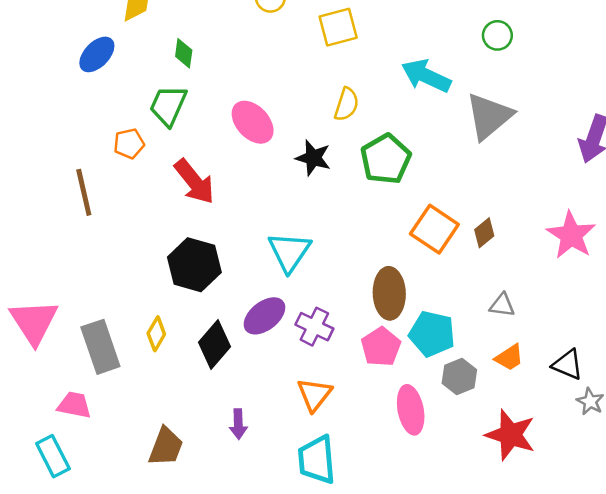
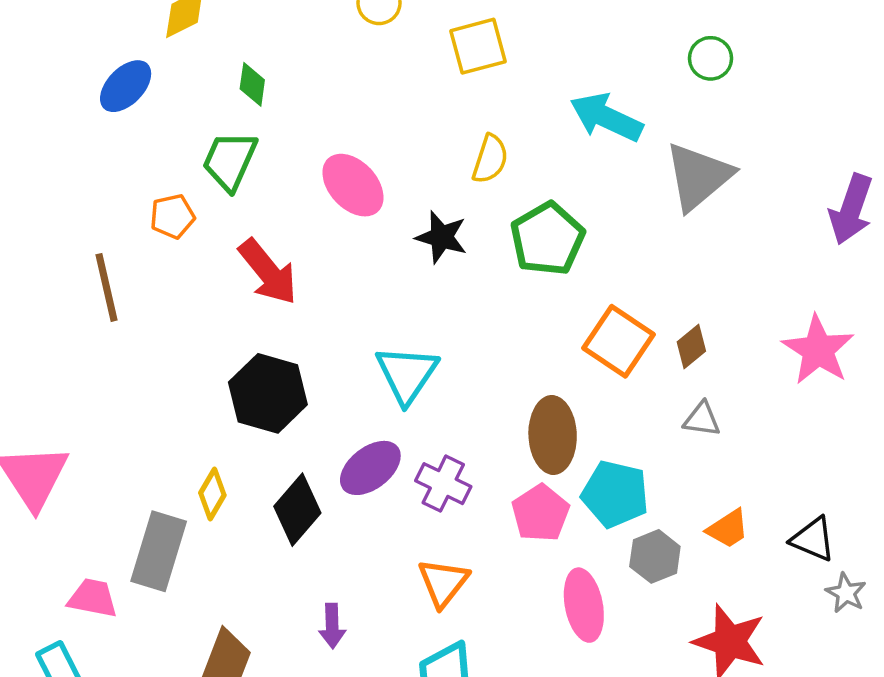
gray triangle: (502, 305) -> (702, 419), moved
gray rectangle: (100, 347) -> (159, 551), moved, turned 36

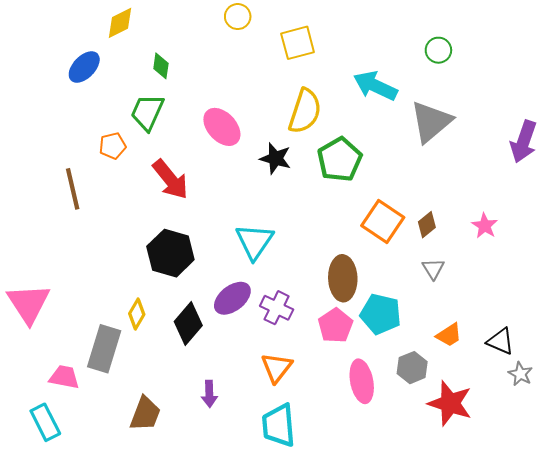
yellow semicircle: (490, 159) -> (305, 111), size x1.5
pink star: (818, 350) -> (485, 226), moved, size x0.6
gray triangle: (702, 419) -> (433, 269), turned 50
gray hexagon: (655, 556) -> (412, 368), moved

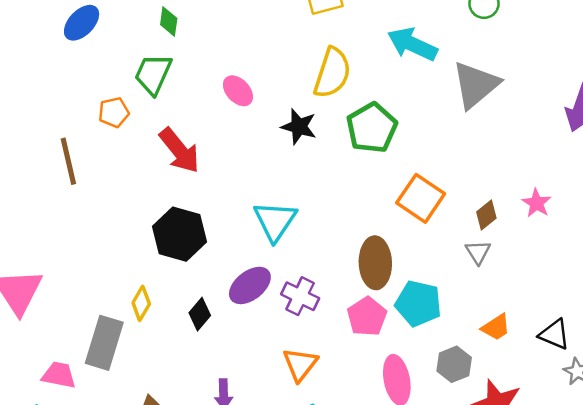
pink ellipse: (222, 127) -> (238, 91), size x0.7
brown diamond: (427, 225) -> (486, 215), moved
black diamond: (188, 323) -> (200, 314), size x0.7

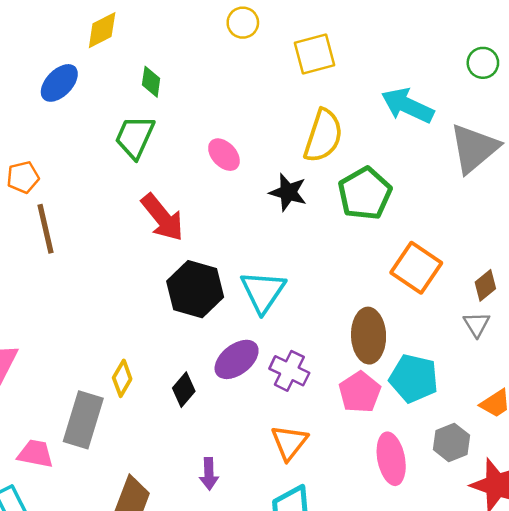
orange pentagon: (114, 112) -> (23, 177), moved
black hexagon: (179, 234) -> (195, 289), moved

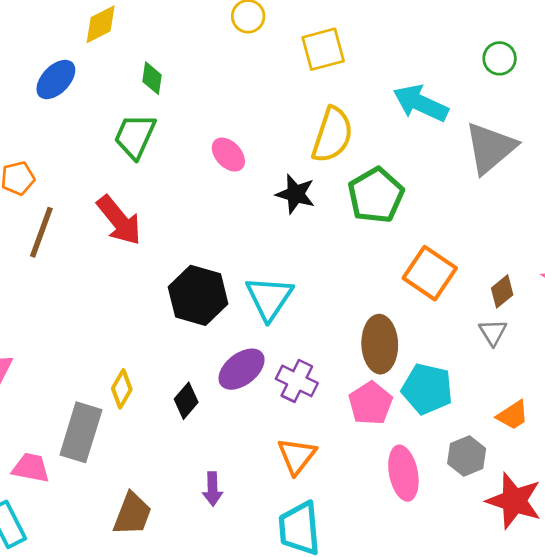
red arrow: (162, 217) -> (119, 220), moved
brown line: (46, 229) -> (41, 232), turned 33

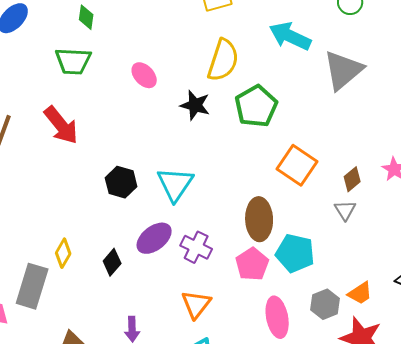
green trapezoid: (135, 136) -> (73, 61), turned -111
black hexagon: (198, 295) -> (121, 182), size x0.7
orange trapezoid: (513, 415) -> (360, 293), moved

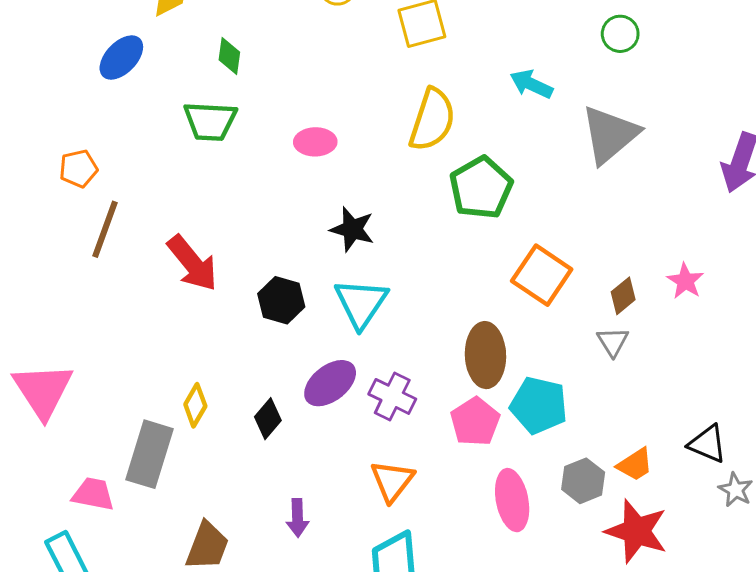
cyan arrow: (290, 36) -> (531, 84), size x0.7
pink ellipse: (144, 75) -> (315, 142), turned -48
black star: (195, 105) -> (352, 229), moved
red arrow: (61, 125) -> (192, 263), moved

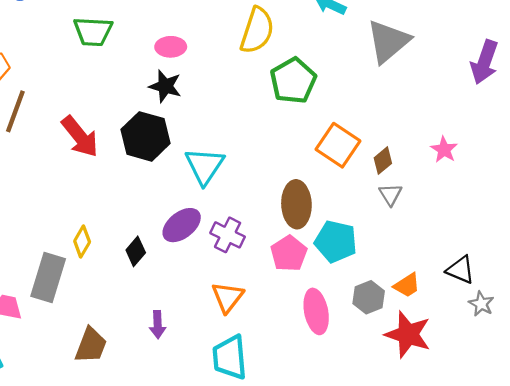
black star: (352, 229) -> (165, 86), moved
brown diamond: (623, 296) -> (383, 161), moved
black hexagon: (281, 300) -> (146, 136), moved, size x1.4

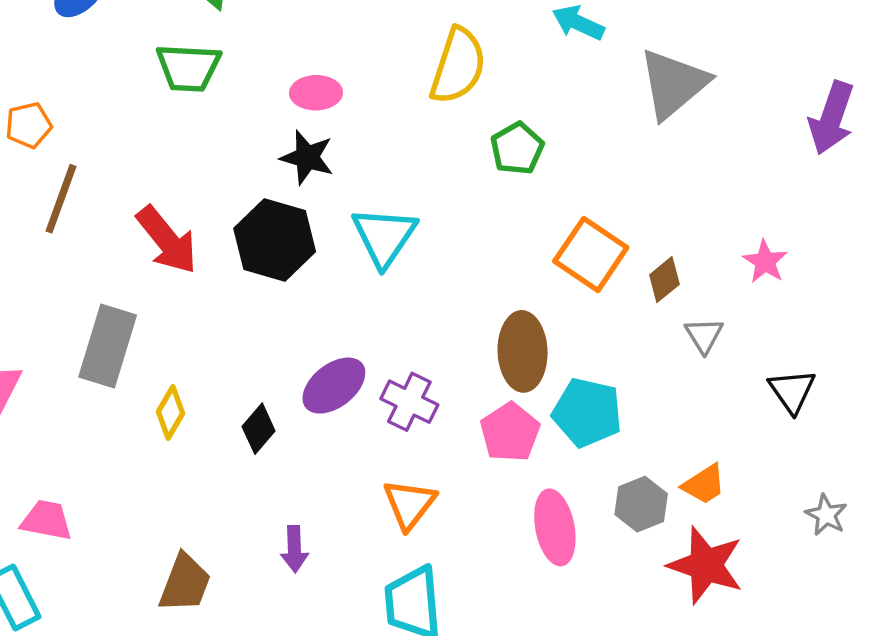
green pentagon: (293, 81) -> (517, 148), size x0.7
cyan triangle: (205, 166) -> (384, 236), moved
gray triangle: (390, 194) -> (704, 335), moved
black triangle: (460, 270) -> (792, 391), moved, turned 32
gray rectangle: (48, 278) -> (108, 346), moved

